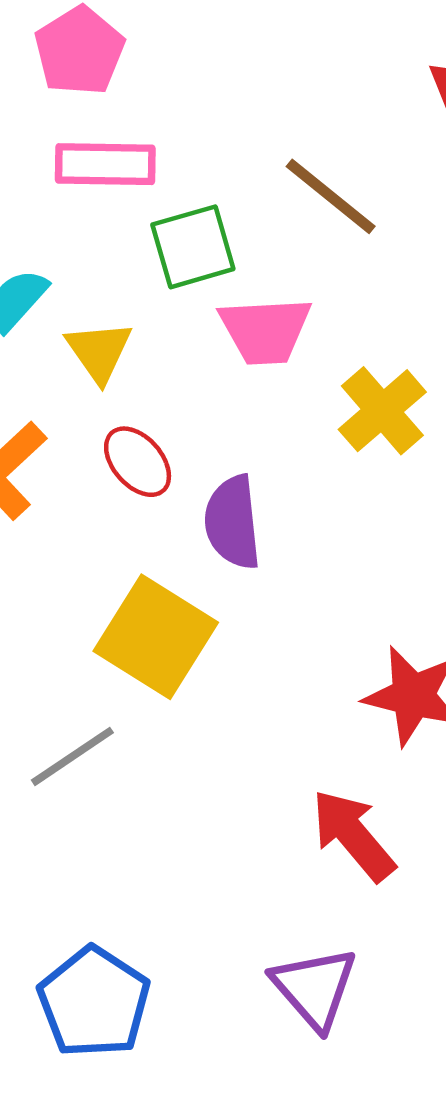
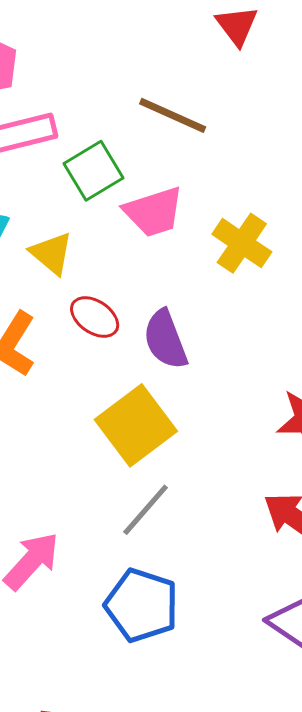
yellow square: (156, 637) -> (136, 425), turned 36
gray line: (72, 756) -> (146, 510), moved
blue pentagon: (94, 1002) -> (142, 605), moved

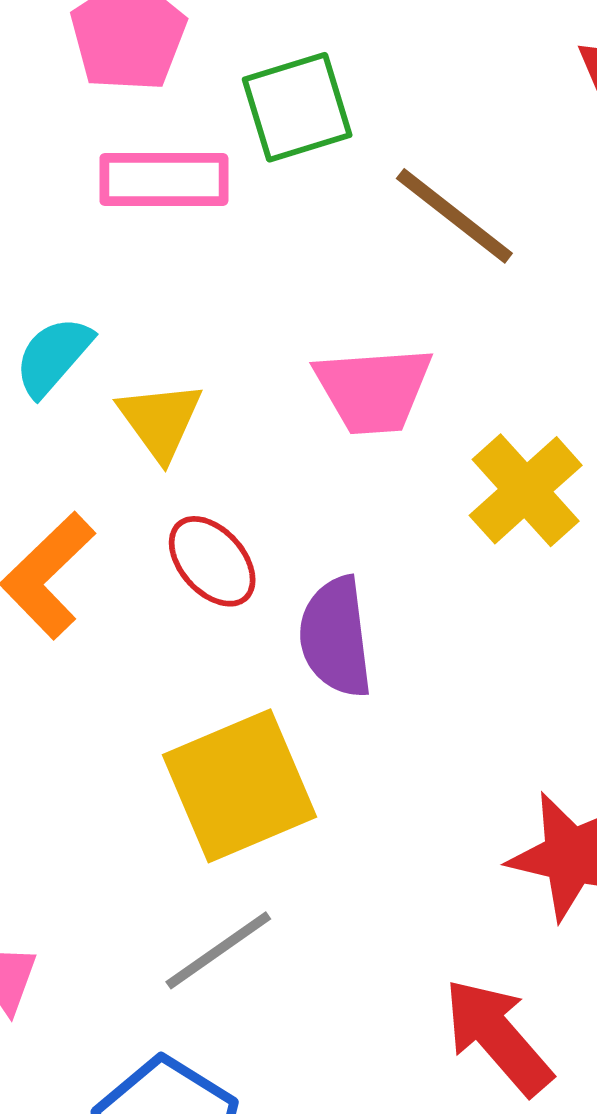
green square: (93, 171) -> (297, 107), moved

